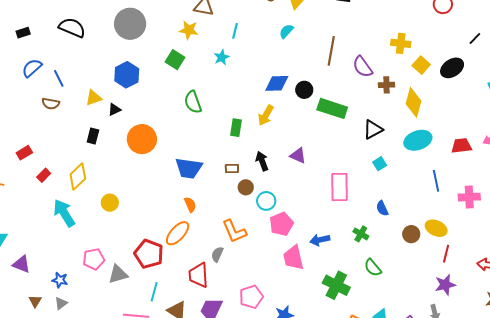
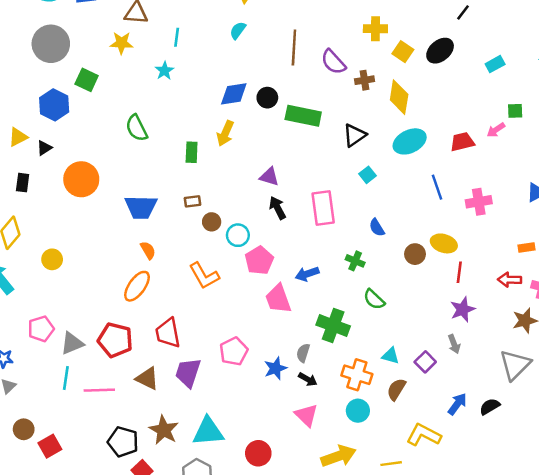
green square: (175, 60) -> (87, 80), moved
black arrow: (262, 161) -> (278, 208), moved
red pentagon: (149, 254) -> (115, 340), moved
gray semicircle: (217, 254) -> (303, 353), moved
cyan line: (154, 292) -> (66, 378), moved

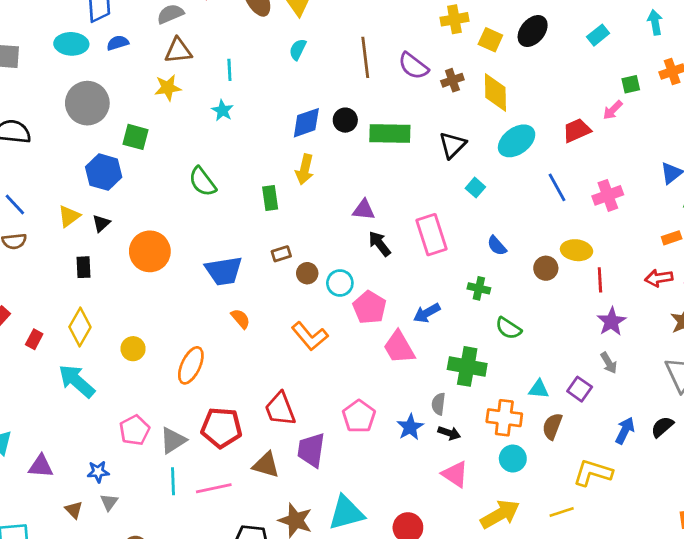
orange ellipse: (137, 286) -> (191, 365), moved

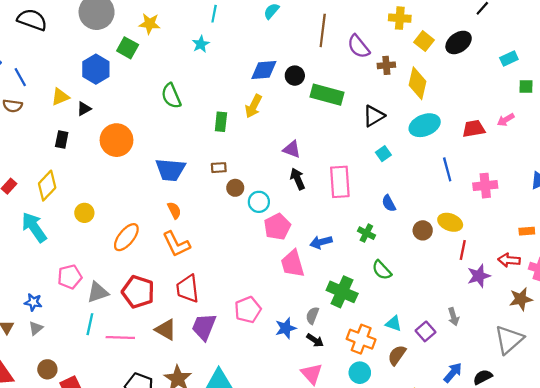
green square: (631, 84) -> (526, 87), moved
yellow star: (168, 88) -> (150, 24), moved
purple star: (611, 322) -> (479, 276), moved
orange L-shape: (310, 336) -> (176, 244), moved

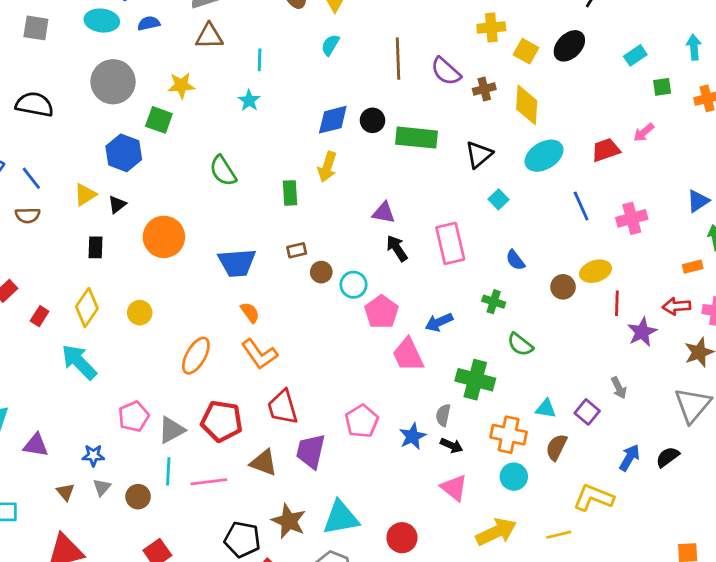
yellow circle: (84, 213) -> (140, 313), moved
yellow ellipse: (450, 222) -> (596, 271), turned -30
brown circle: (47, 369) -> (138, 497), moved

